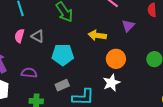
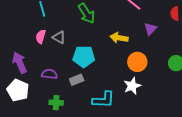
gray rectangle: (62, 85) -> (77, 80), moved

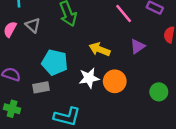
gray triangle: (59, 37) -> (33, 25), moved
white star: (132, 86) -> (89, 78), moved

